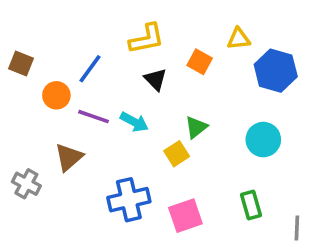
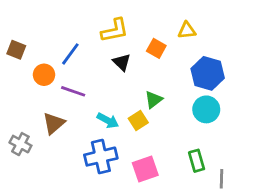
blue hexagon: (276, 71) -> (208, 73), moved
cyan arrow: (134, 122) -> (108, 120), moved
gray line: (297, 228) -> (222, 179), moved

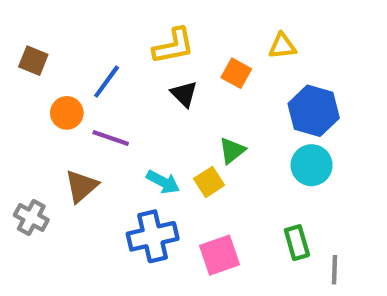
brown square: (16, 50) -> (33, 61), moved

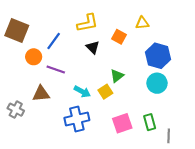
brown square: (33, 61) -> (17, 30), size x1.6
brown triangle: (81, 186) -> (41, 94), turned 36
pink square: (220, 255) -> (122, 123), moved

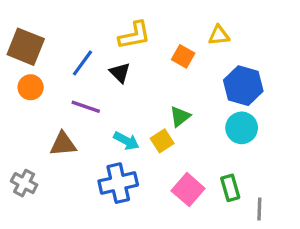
black triangle: (93, 47) -> (120, 73), moved
orange circle: (34, 57) -> (31, 87), moved
gray cross: (16, 110) -> (24, 183), moved
pink square: (122, 123) -> (188, 190), turned -30

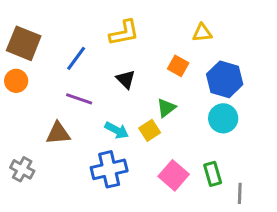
orange square: (183, 56) -> (178, 66), moved
black triangle: (120, 73) -> (126, 79), moved
orange circle: (31, 87) -> (16, 81), moved

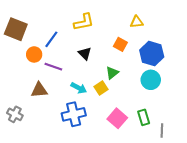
orange circle: (16, 81) -> (34, 54), moved

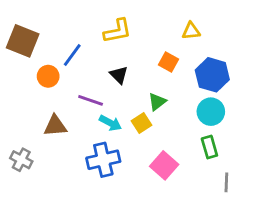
purple line: (53, 67) -> (91, 100), moved
green rectangle: (144, 117) -> (209, 147), moved

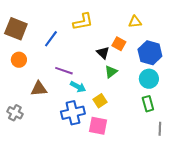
black triangle: (119, 75) -> (103, 53), moved
orange circle: (48, 76) -> (19, 60), moved
yellow square: (142, 123) -> (100, 101), moved
pink square: (164, 165) -> (98, 126), moved, turned -30

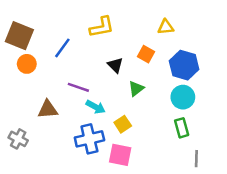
black triangle: (103, 53) -> (115, 65), moved
orange circle: (19, 60) -> (27, 64), moved

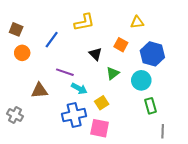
brown square: (19, 36) -> (16, 29), size x0.6
cyan circle: (183, 97) -> (141, 80), moved

